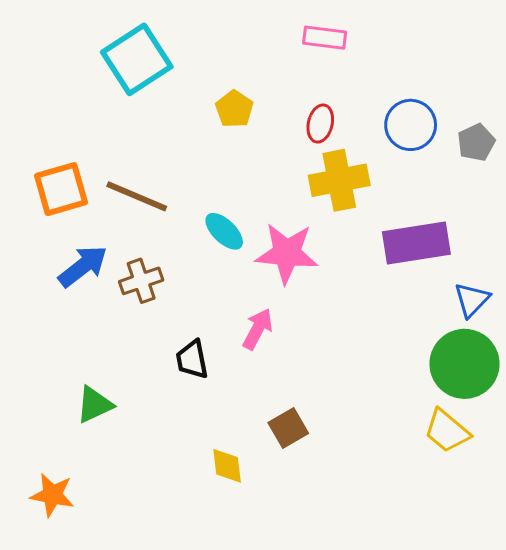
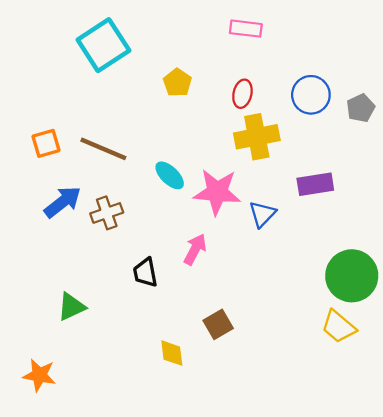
orange square: (61, 189) -> (46, 143), size x0.7
purple rectangle: (416, 243) -> (315, 184), size x0.7
blue triangle: (472, 300) -> (262, 214), moved

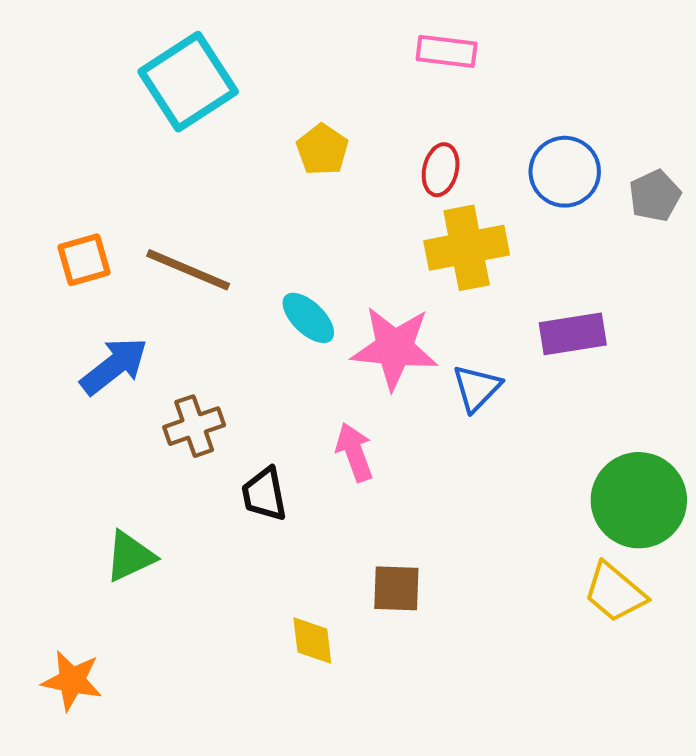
brown cross: (107, 213) -> (194, 426), moved
pink arrow: (195, 249) -> (354, 452), turned -48
brown square: (218, 324) -> (396, 588), turned 32

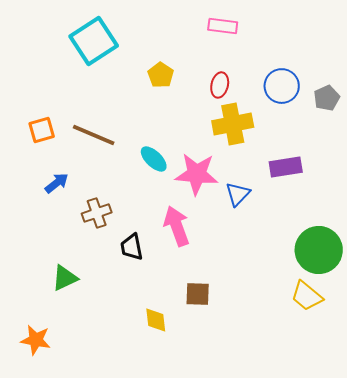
blue arrow: (114, 366) -> (57, 183), size x0.7
pink arrow: (354, 452) -> (177, 226), size x1.4

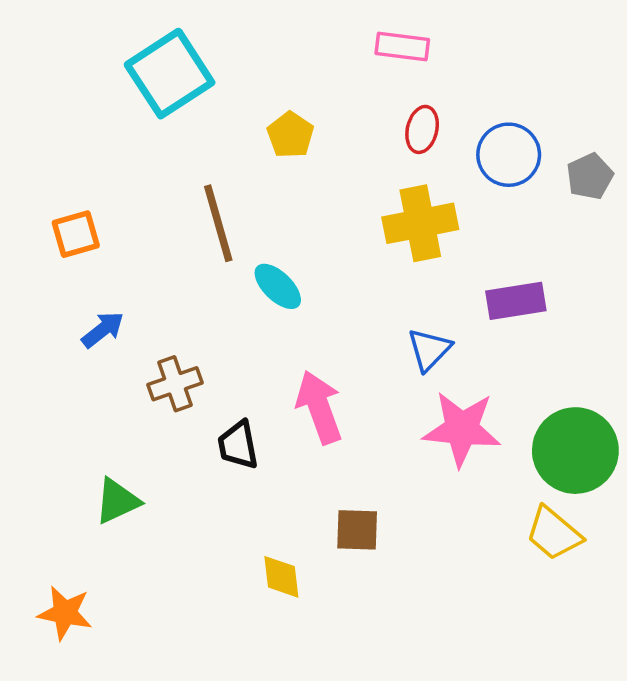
red ellipse: (220, 85) -> (422, 129), moved
brown line: (94, 135) -> (218, 223), moved, turned 51
pink star: (197, 174) -> (462, 429), moved

